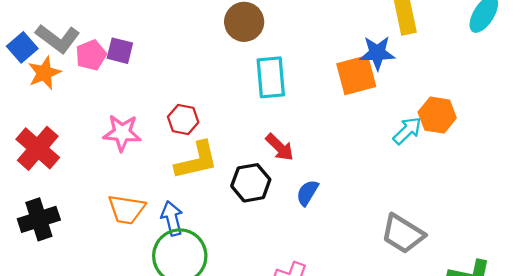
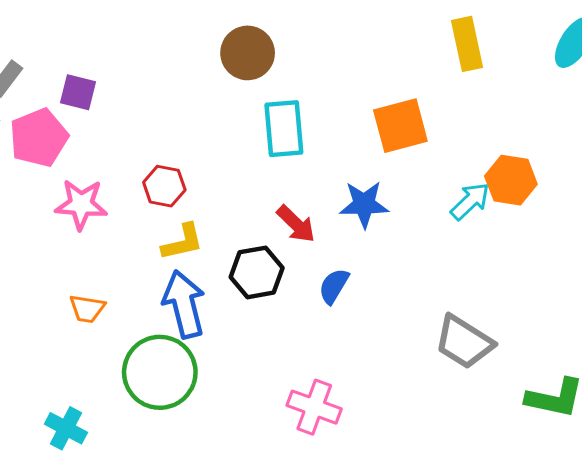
blue star: (377, 53) -> (364, 204), moved
pink pentagon: (91, 55) -> (39, 138), moved, size x1.4
yellow L-shape: (196, 161) -> (182, 242), size x0.7
orange trapezoid: (127, 209) -> (87, 309), size x0.7
blue arrow: (172, 218) -> (184, 304), moved, size x1.4

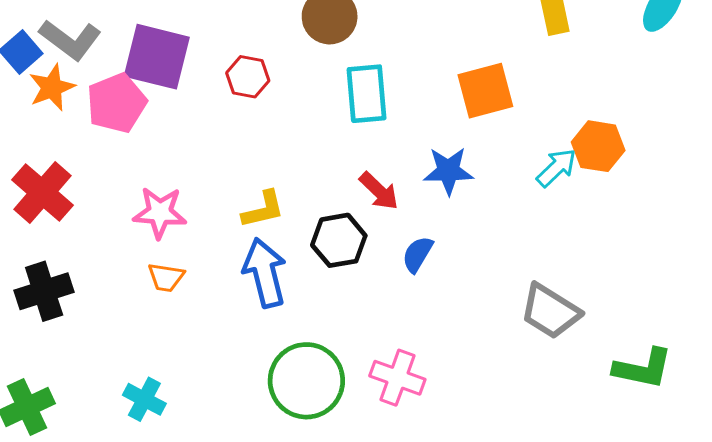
purple square: (78, 92) -> (157, 57), size x1.8
red hexagon: (164, 186) -> (248, 77), moved
pink star: (81, 204) -> (160, 213), moved
green circle: (160, 372) -> (306, 381), moved

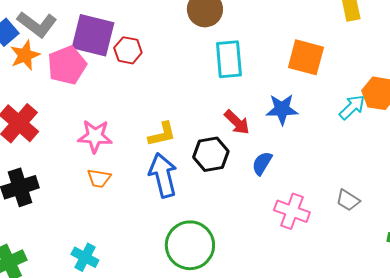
red hexagon: (248, 77) -> (128, 50), moved
orange square: (485, 91) -> (306, 57), turned 30
gray trapezoid: (550, 311) -> (348, 200), size x0.6
pink cross: (397, 378) -> (292, 211), moved

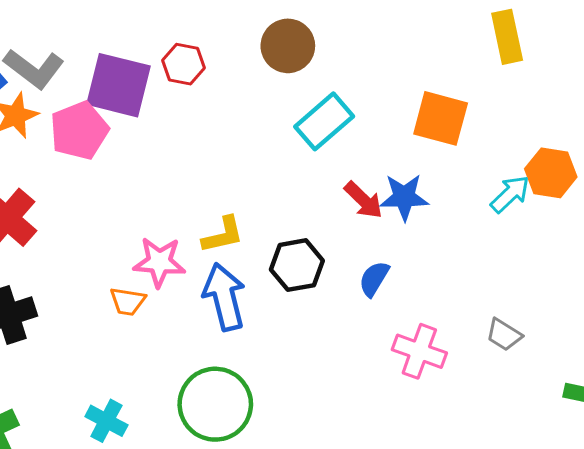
red hexagon: (128, 50) -> (184, 64), moved
cyan rectangle: (229, 59) -> (324, 121), turned 54
red arrow: (237, 122) -> (363, 200), moved
pink star: (95, 136) -> (159, 262), moved
green circle: (190, 245) -> (215, 404), moved

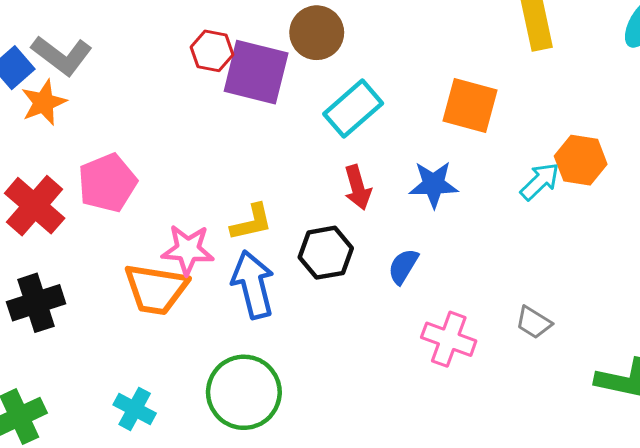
purple square: (119, 85) -> (256, 72), moved
pink pentagon: (79, 131) -> (107, 183), moved
red arrow: (363, 200) -> (358, 187), moved, turned 30
orange trapezoid: (128, 301) -> (156, 289), size x1.8

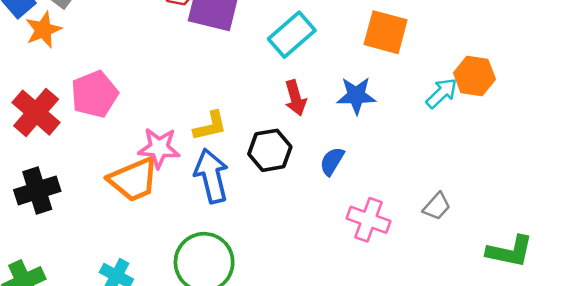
orange trapezoid: (156, 289) -> (133, 180), turned -32
gray trapezoid: (534, 322) -> (437, 206), turned -80

